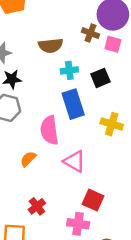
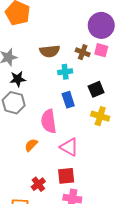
brown cross: (90, 33) -> (83, 52), moved
black square: (100, 78) -> (96, 89), moved
blue rectangle: (73, 104) -> (68, 100), size x0.7
red square: (93, 200) -> (66, 176), moved, turned -30

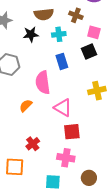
pink square: (101, 50) -> (94, 32), moved
black star: (18, 79) -> (31, 34), moved
yellow cross: (100, 116) -> (97, 91), moved, turned -30
red square: (66, 176) -> (72, 132), moved

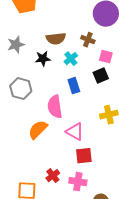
cyan cross: (59, 34) -> (71, 59), turned -32
orange semicircle: (26, 106) -> (38, 130), size x1.5
red cross: (33, 144) -> (53, 176), moved

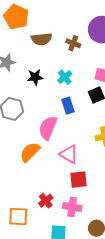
brown semicircle: (56, 39) -> (42, 39), moved
brown cross: (88, 40) -> (73, 43), moved
pink semicircle: (55, 107) -> (48, 128), turned 30

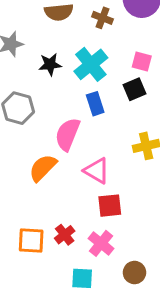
cyan cross: (65, 77) -> (91, 64), size x1.6
pink cross: (72, 207) -> (101, 243), turned 30
orange square: (18, 217) -> (31, 240), moved

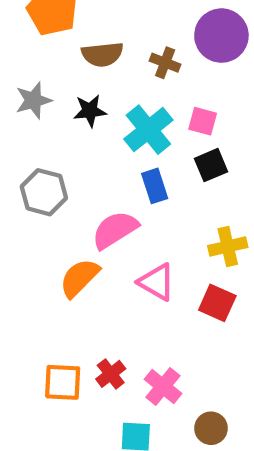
pink square: (142, 62) -> (203, 121), moved
black star: (50, 64) -> (90, 111), moved
pink semicircle: (68, 134) -> (115, 230), turned 36
red square: (110, 206) -> (217, 303), moved, turned 30

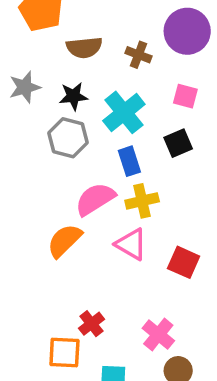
pink square: (203, 121) -> (185, 96), moved
gray hexagon: (44, 192) -> (68, 138), moved
yellow cross: (228, 247) -> (142, 201), moved
orange square: (63, 382) -> (64, 353), moved
pink cross: (163, 386) -> (158, 335), moved

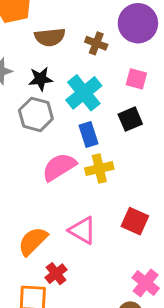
orange semicircle: (64, 241) -> (33, 241), moved
pink triangle: (131, 244) -> (82, 230), moved
pink cross: (158, 335) -> (146, 283), moved

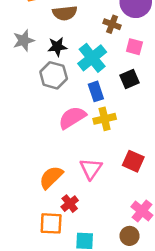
brown cross: (96, 43) -> (112, 24), moved
pink triangle: (82, 230) -> (91, 169), turned 35

